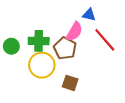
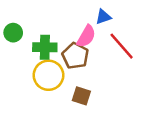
blue triangle: (89, 15) -> (103, 17), turned -32
green circle: (11, 46) -> (13, 33), moved

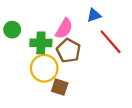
pink semicircle: (86, 36) -> (64, 29), moved
brown square: (81, 96) -> (60, 87), moved

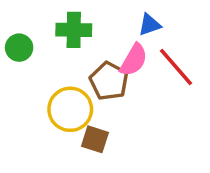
pink semicircle: (64, 29) -> (134, 60), moved
green cross: (41, 43) -> (74, 30), moved

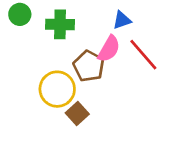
green circle: (19, 48) -> (20, 14), moved
brown square: (95, 139) -> (77, 114), turned 30

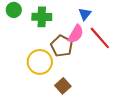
blue triangle: (122, 20) -> (85, 14), turned -32
brown square: (77, 114) -> (63, 86), moved

